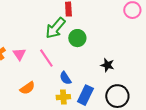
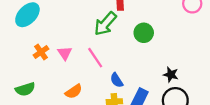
green circle: (77, 38) -> (144, 33), moved
black star: (107, 65) -> (171, 75), moved

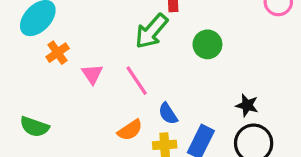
orange cross: (41, 52) -> (58, 53), moved
green semicircle: (25, 89) -> (34, 127), turned 36
orange semicircle: (74, 91) -> (130, 130), moved

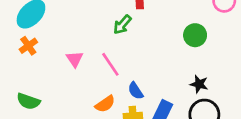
green arrow: (151, 31) -> (122, 25), size x0.7
green circle: (207, 44) -> (195, 35), moved
orange cross: (58, 53) -> (28, 46), moved

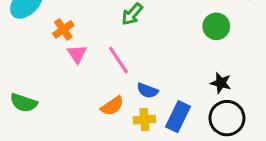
orange cross: (28, 46) -> (63, 29), moved
blue semicircle: (136, 91) -> (147, 91), turned -36

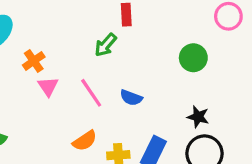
blue semicircle: (147, 91) -> (131, 98), moved

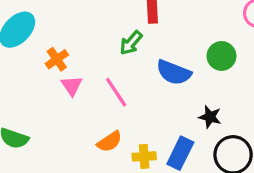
blue semicircle: (131, 98) -> (174, 72), moved, size x1.5
black star: (198, 117) -> (210, 117), moved

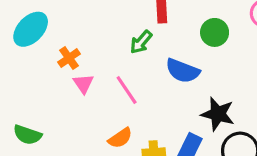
green circle: (221, 56) -> (215, 32), moved
black star: (210, 117) -> (218, 114), size x1.5

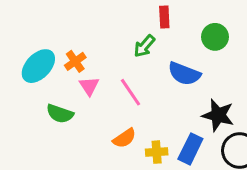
cyan ellipse: (31, 29) -> (38, 66), moved
green semicircle: (27, 135) -> (60, 114), moved

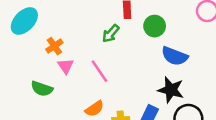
green circle: (215, 37) -> (155, 26), moved
cyan ellipse: (38, 66) -> (24, 21), moved
blue semicircle: (184, 74) -> (175, 56), moved

